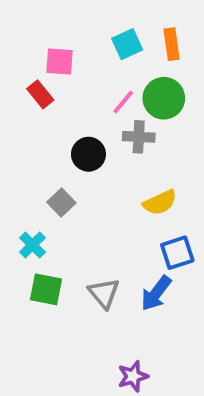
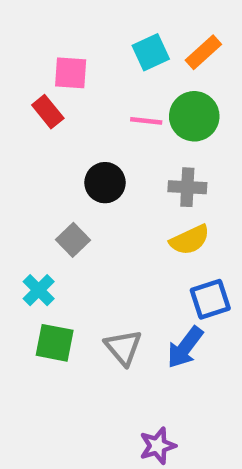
orange rectangle: (172, 44) -> (203, 52), turned 56
pink line: (123, 102) -> (146, 121), turned 56
gray cross: (139, 137) -> (187, 187), moved

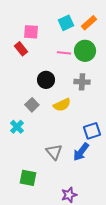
yellow semicircle: (190, 240) -> (62, 105), moved
green square: (55, 343) -> (28, 178), moved

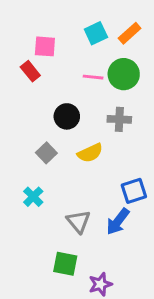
cyan cross: (17, 127) -> (33, 197), moved
green square: (28, 178) -> (65, 264), moved

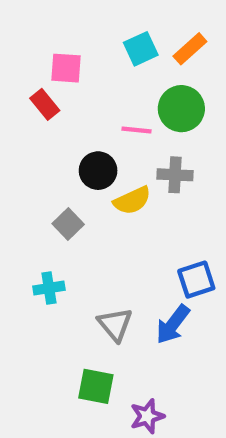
pink line: (93, 77) -> (136, 130), moved
yellow semicircle: (90, 153) -> (132, 200), moved
cyan cross: (33, 197) -> (49, 288), turned 36

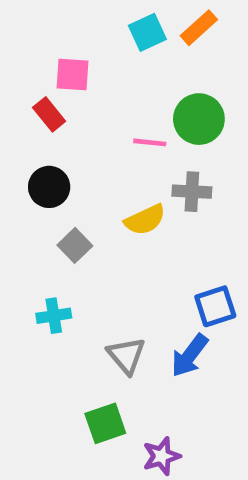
cyan square: (141, 49) -> (147, 32), moved
orange rectangle: (190, 49) -> (199, 28), moved
black circle: (98, 171) -> (49, 187), moved
green square: (96, 386) -> (105, 423), turned -30

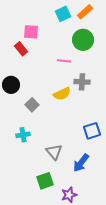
green circle: (199, 119) -> (83, 40), moved
black circle: (49, 187) -> (11, 85), moved
blue arrow: (190, 355) -> (81, 163), moved

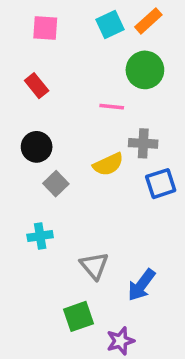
pink square: (31, 32) -> (45, 28), moved
black circle: (11, 85) -> (37, 147), moved
blue square: (92, 131) -> (161, 184), moved

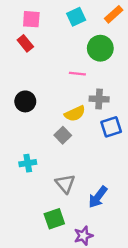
orange rectangle: (148, 21) -> (114, 14), moved
red rectangle: (37, 86) -> (25, 43), moved
gray square: (56, 184) -> (63, 135), moved

